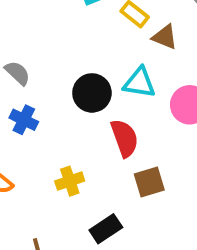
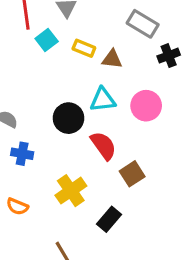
yellow cross: (70, 181) -> (71, 191), size x1.4

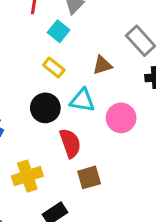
cyan square: (47, 40) -> (59, 31), moved, turned -30
yellow rectangle: (84, 48) -> (54, 68), moved
brown triangle: (112, 59) -> (102, 65), turned -40

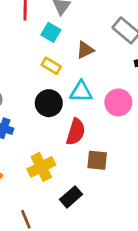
brown triangle: (102, 65) -> (85, 50), moved
red semicircle: (70, 143) -> (76, 132), turned 44
brown square: (89, 177) -> (97, 160), turned 30

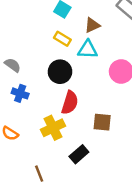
cyan triangle: (81, 92) -> (88, 50), moved
red semicircle: (76, 132) -> (70, 103), moved

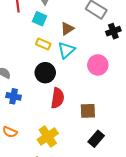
cyan triangle: (88, 50) -> (66, 50), turned -36
yellow cross: (53, 128) -> (48, 137), moved
black rectangle: (79, 154) -> (96, 139), moved

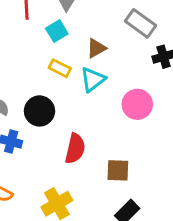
cyan square: (39, 19) -> (57, 31), turned 32
black circle: (45, 73) -> (39, 111), moved

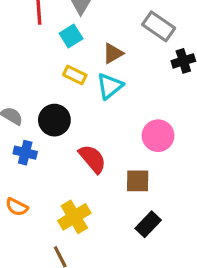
pink circle: (137, 104) -> (158, 136), moved
red semicircle: (75, 149) -> (92, 159), turned -52

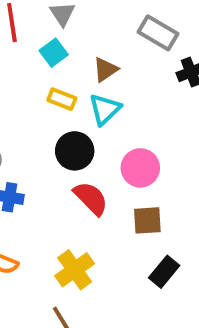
black circle: (54, 120) -> (75, 151), moved
pink circle: (158, 136) -> (140, 168), moved

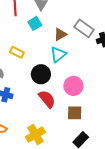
gray rectangle: (158, 33) -> (84, 28), moved
yellow rectangle: (62, 99) -> (17, 52), moved

